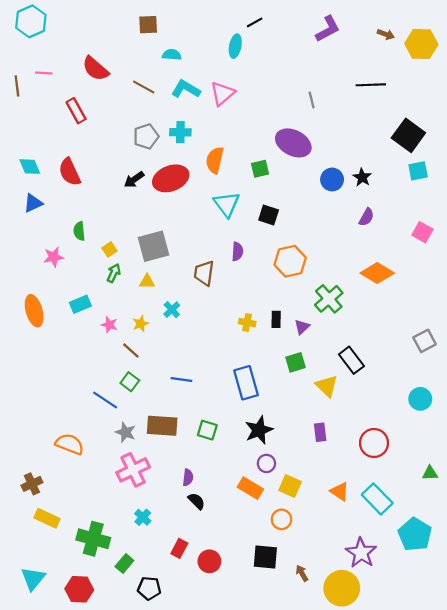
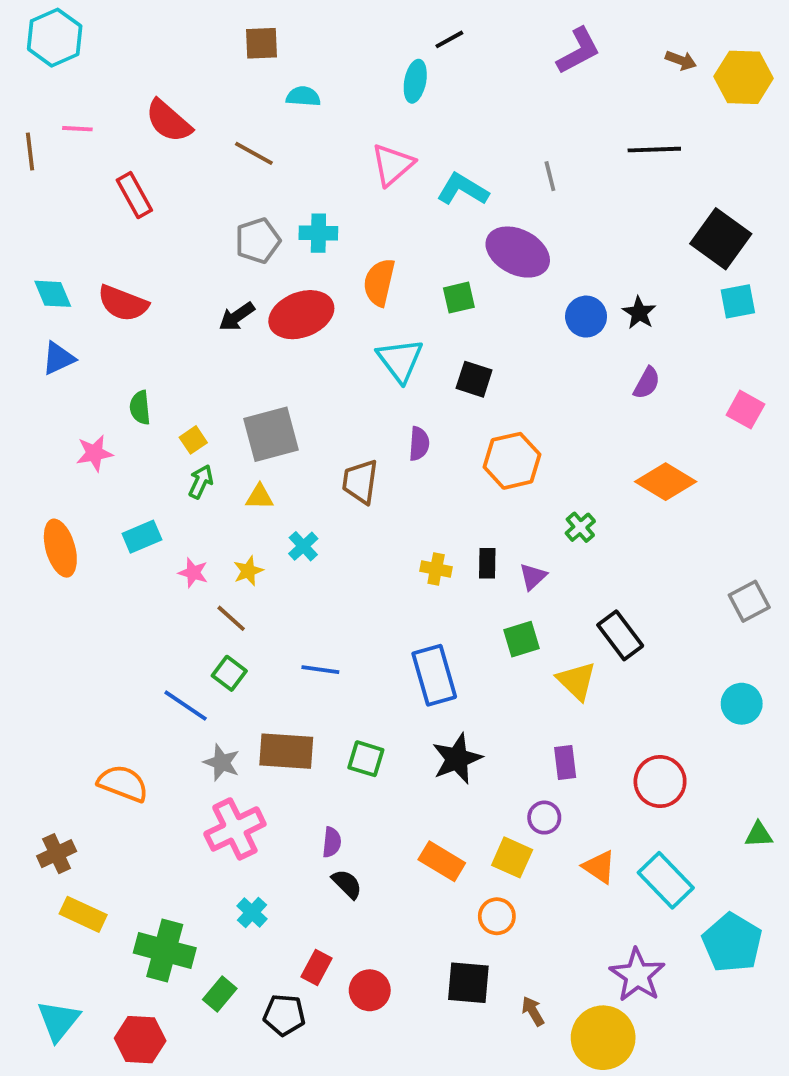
cyan L-shape: (186, 89) -> (463, 189), moved
red semicircle: (70, 172) -> (123, 303), turned -44
green cross: (329, 299) -> (580, 527), size x0.6
purple circle: (266, 463) -> (544, 818), moved
black pentagon: (149, 588) -> (284, 1015), moved

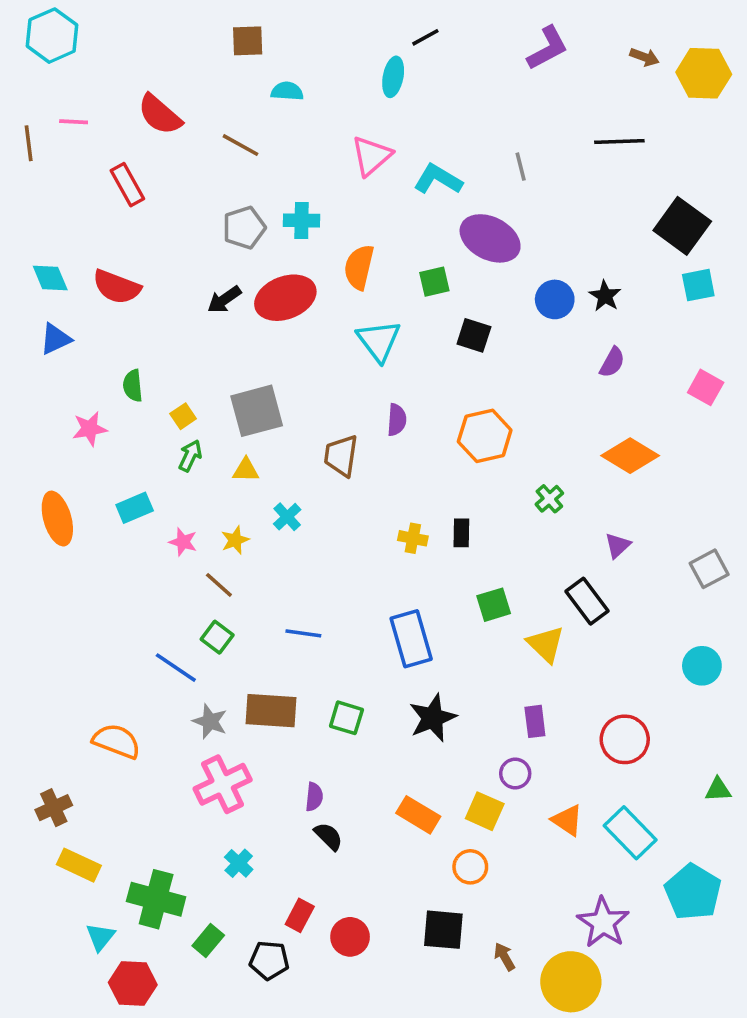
black square: (474, 379) -> (474, 335), moved
purple triangle: (533, 577) -> (618, 545), moved
cyan triangle: (58, 1021) -> (100, 937), moved, size x0.7

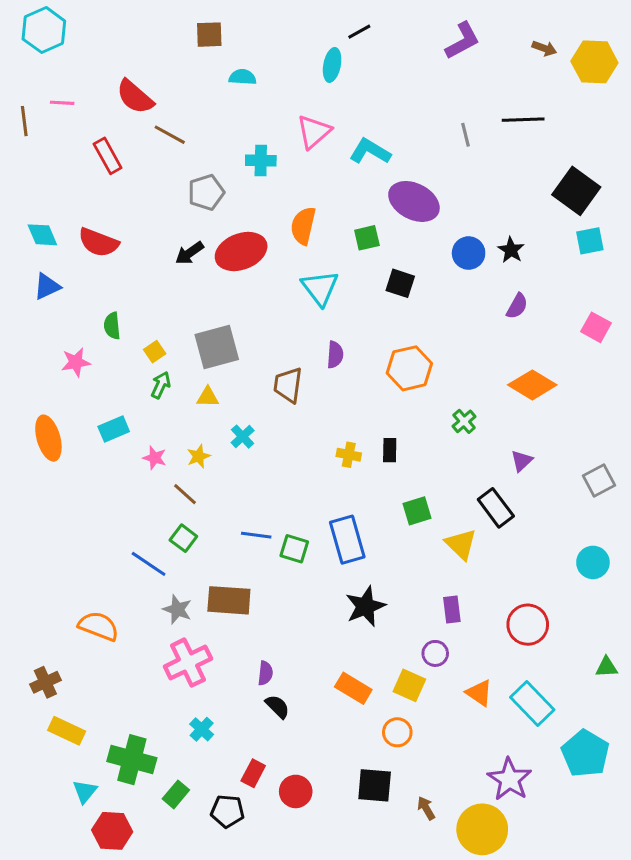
brown line: (240, 145) -> (170, 135), moved
gray line: (521, 167) -> (466, 135), moved
cyan cross: (302, 220) -> (261, 160), moved
green square: (346, 718) -> (294, 549), moved

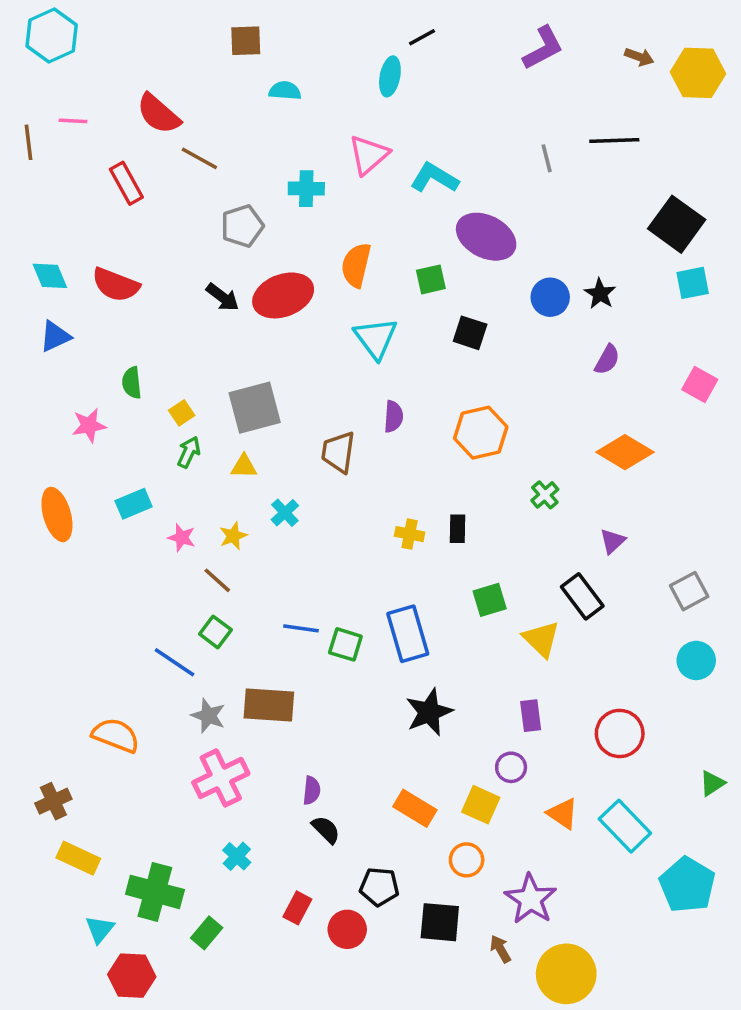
black arrow: (189, 253) -> (223, 297), turned -108
gray square: (599, 481) -> (689, 591), moved
green triangle: (607, 667) -> (712, 783), turned -30
purple star: (510, 779) -> (531, 899), moved
black pentagon: (227, 811) -> (379, 887), moved

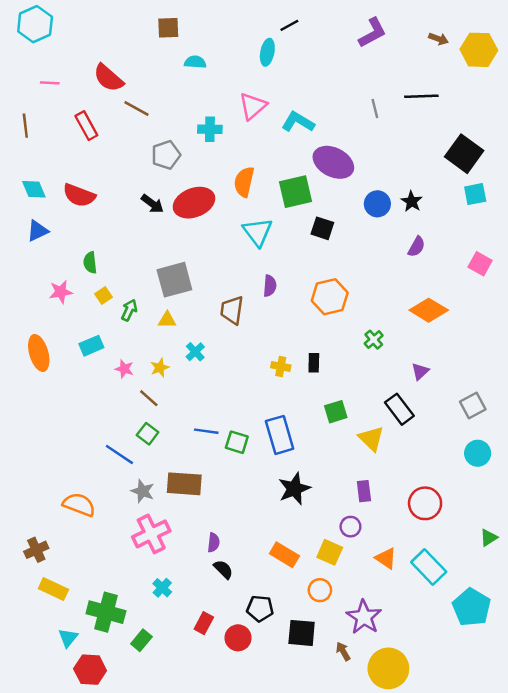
brown line: (28, 142) -> (25, 126), moved
green square: (431, 279) -> (295, 192), size x1.6
yellow square: (182, 413) -> (104, 296), moved

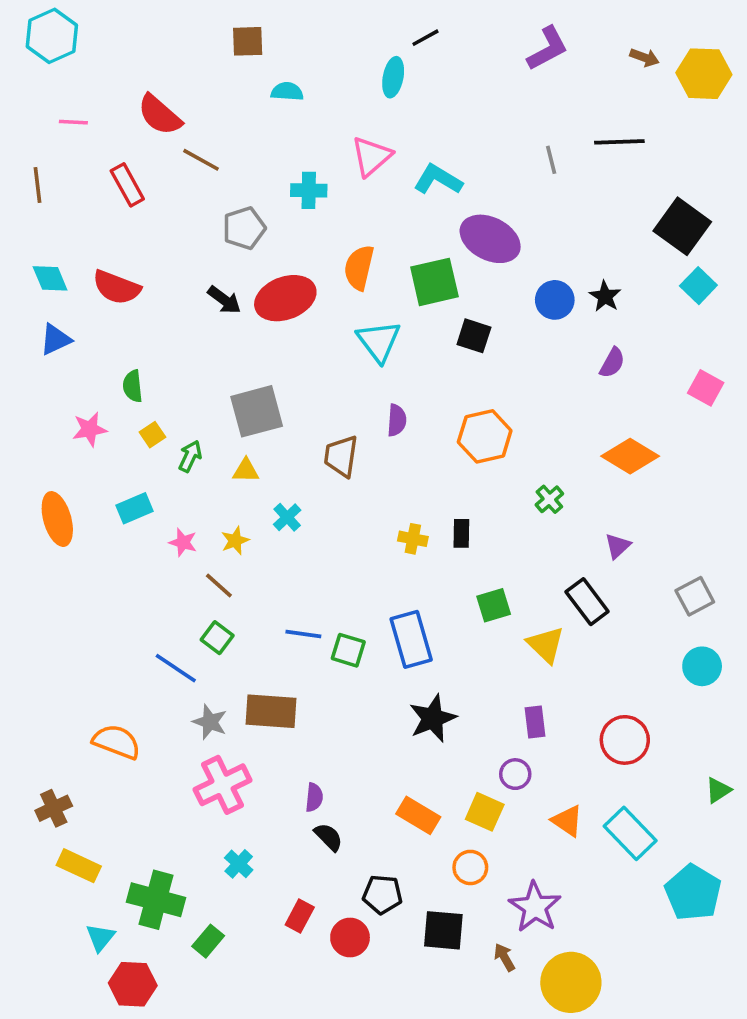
cyan square: (475, 194) -> (698, 286), turned -35

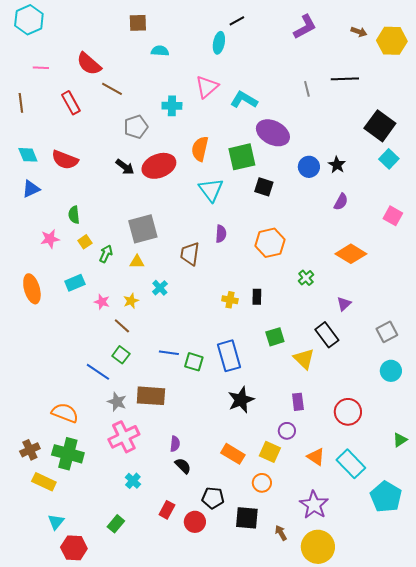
green cross: (156, 900) -> (68, 454), moved
purple star: (535, 907) -> (314, 505), moved

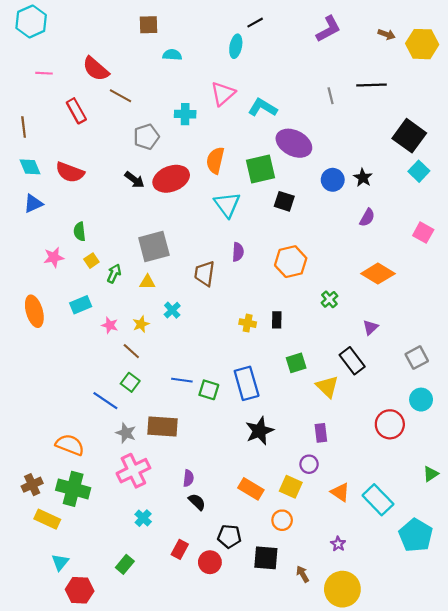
brown line: (21, 103) -> (24, 127), moved
red circle: (348, 412) -> (390, 424), moved
purple star: (314, 505) -> (338, 544), size x0.5

